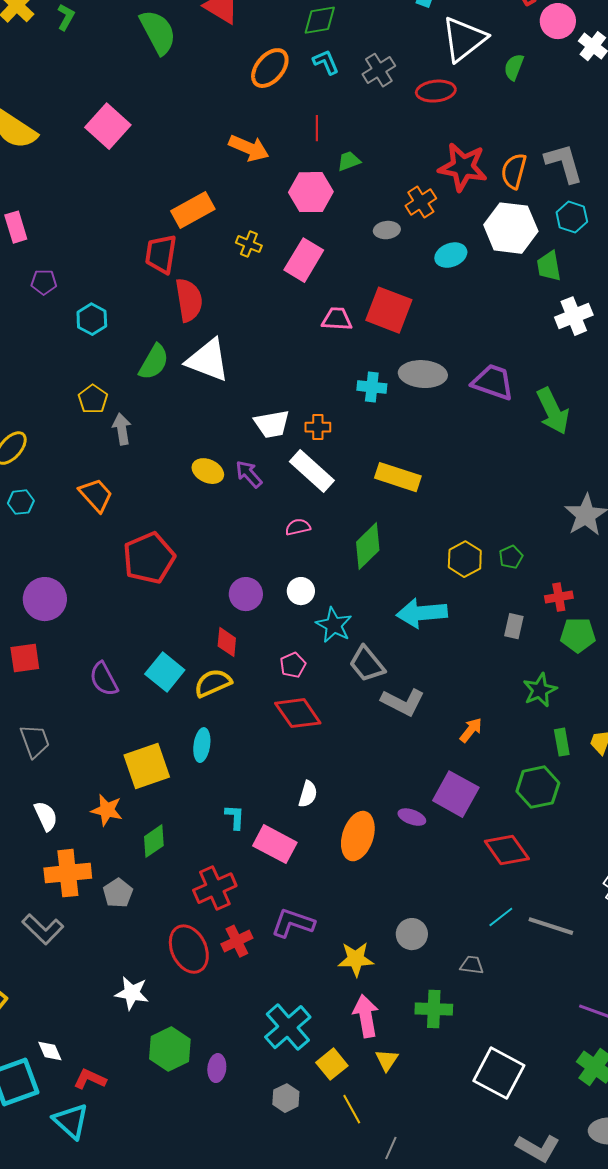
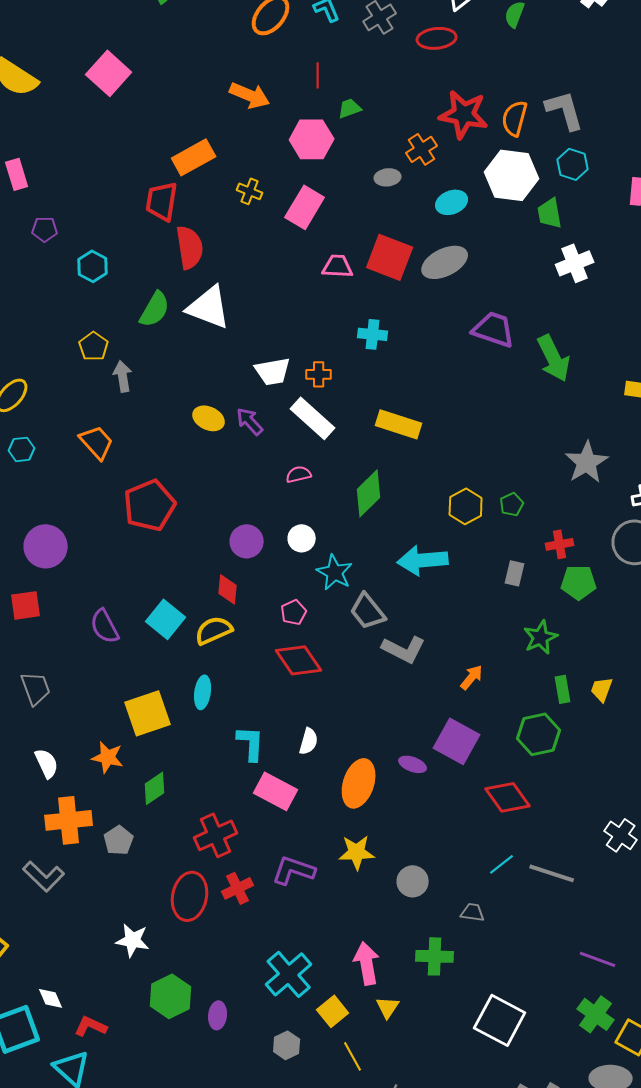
gray ellipse: (423, 374) -> (445, 262), moved, turned -30
cyan L-shape: (235, 817) -> (251, 743), moved, size x1.4
red ellipse: (189, 949) -> (190, 896), turned 36
yellow star: (356, 959) -> (357, 852), moved

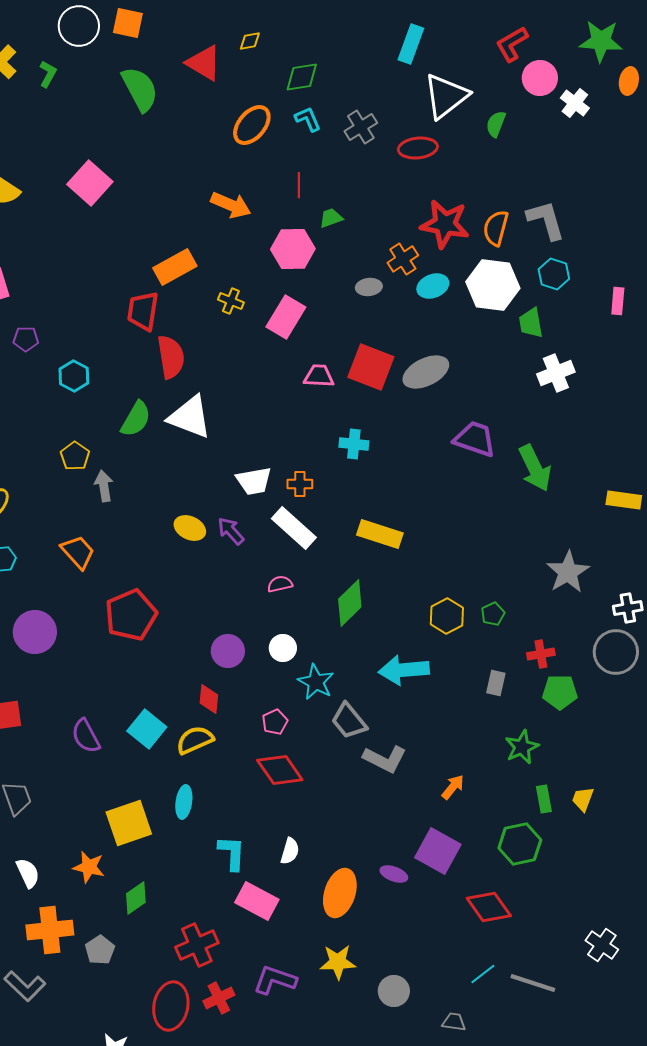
cyan ellipse: (452, 202) -> (433, 286), moved
purple circle: (46, 546) -> (35, 632), moved

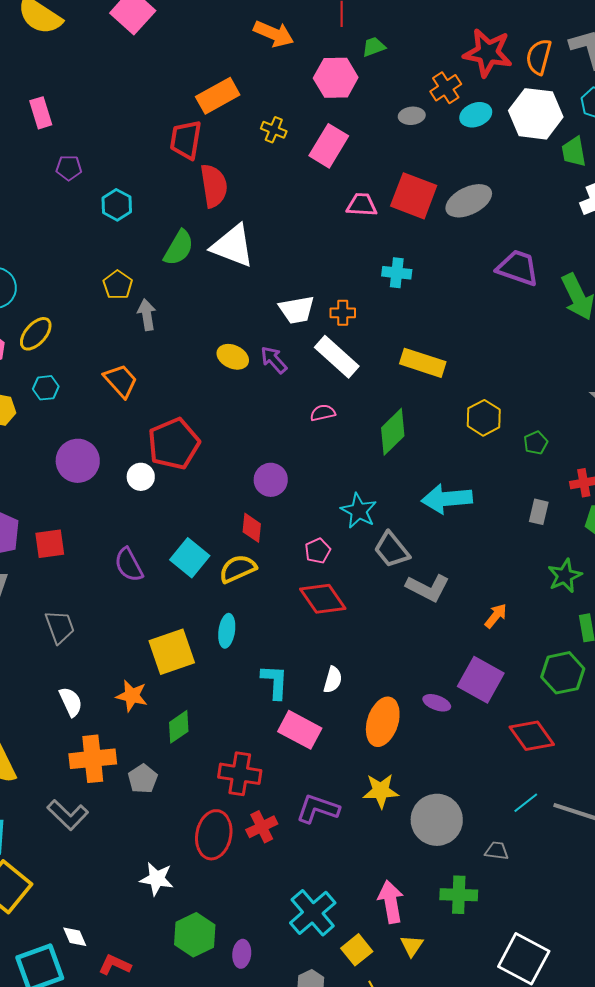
yellow hexagon: (447, 616) -> (484, 418), moved
white circle: (283, 648) -> (141, 477), moved
red cross: (197, 945) -> (240, 774), turned 33
gray circle: (394, 991) -> (437, 820), size x1.6

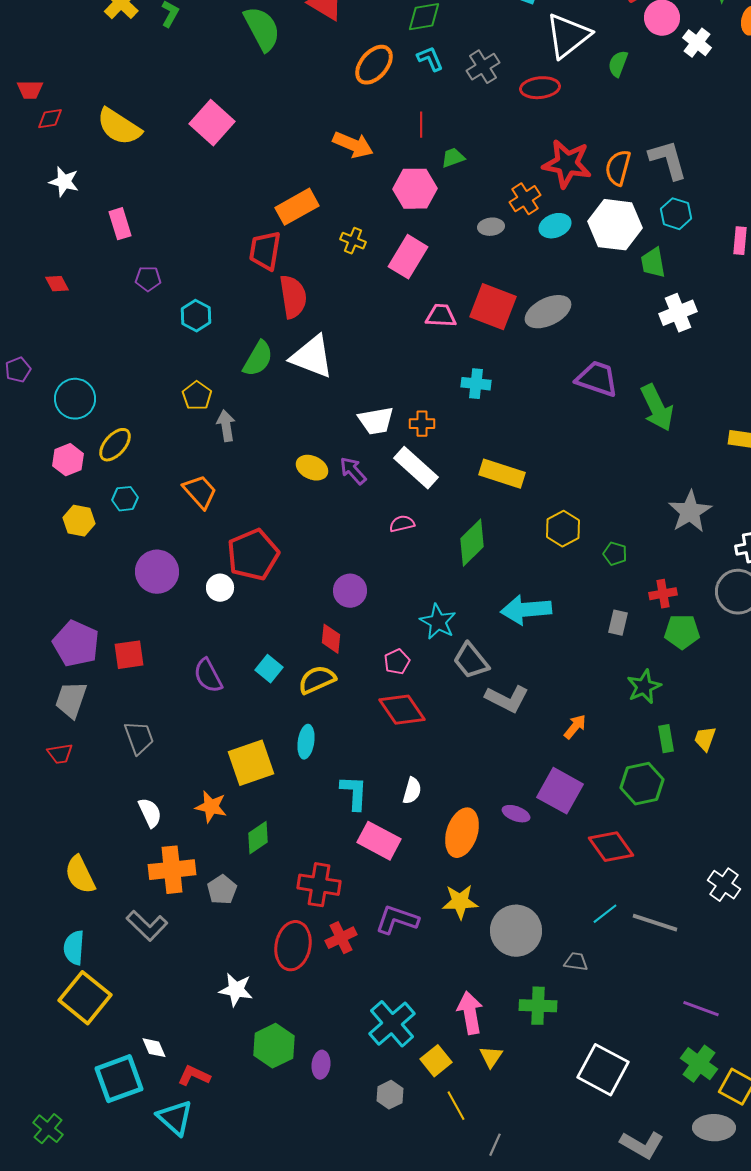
green pentagon: (536, 443) -> (615, 554), turned -30
cyan square: (190, 558) -> (269, 669), size x0.7

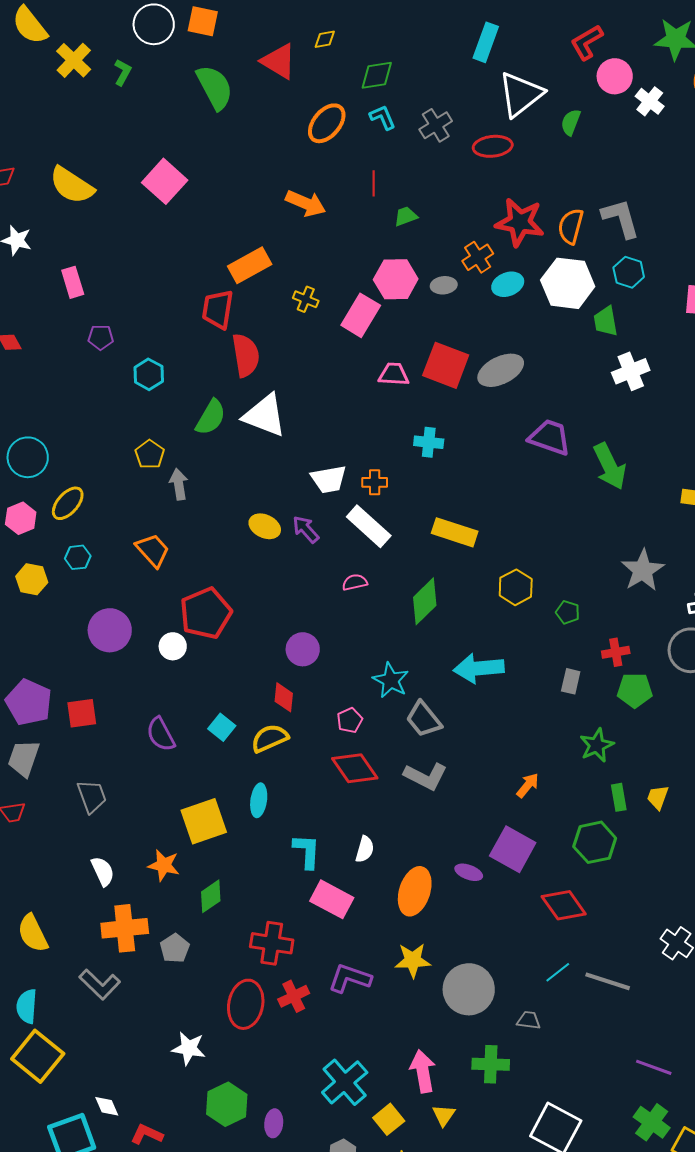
pink hexagon: (415, 189) -> (396, 279), moved
gray L-shape: (507, 699) -> (426, 776), moved

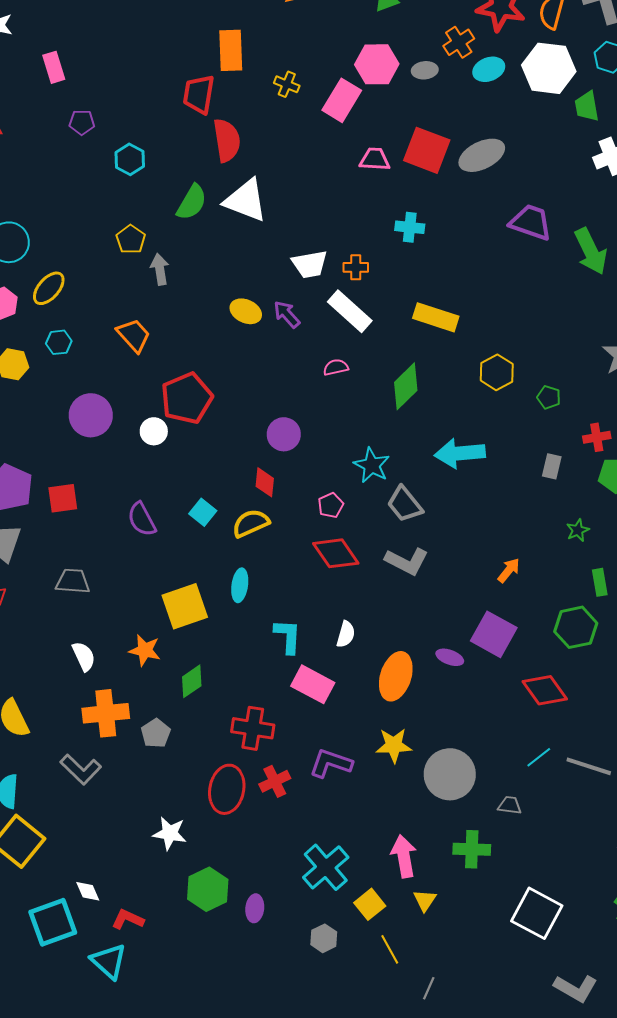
orange rectangle: (250, 265) -> (231, 50), turned -63
green star: (597, 745) -> (578, 530), size x0.7
gray trapezoid: (92, 796) -> (73, 581), turned -66

